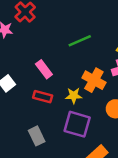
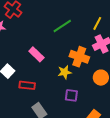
red rectangle: (43, 97) -> (27, 85), moved
purple square: (77, 124) -> (71, 95), size x0.6

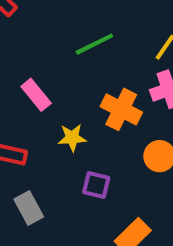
yellow star: (65, 72) -> (72, 138), moved

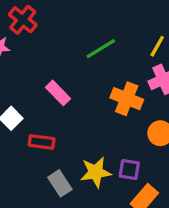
yellow star: (72, 138) -> (96, 172), moved, size x1.4
purple square: (96, 185) -> (129, 170), moved

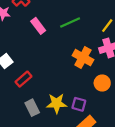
pink rectangle: (58, 93) -> (38, 26), moved
red rectangle: (42, 142) -> (24, 79), turned -56

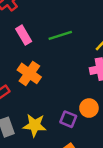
orange cross: (83, 58) -> (29, 73), moved
purple square: (79, 104) -> (68, 119), moved

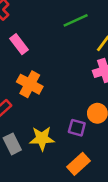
green line: (60, 35) -> (76, 20), moved

